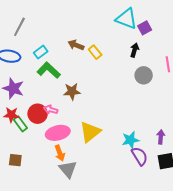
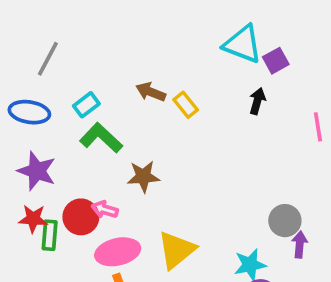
gray circle: (144, 75) -> (285, 221), moved
green rectangle: (20, 124) -> (50, 235), turned 42
purple arrow: (161, 137) -> (300, 244), moved

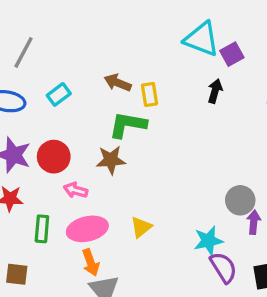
yellow rectangle: (186, 105) -> (149, 94), turned 30
green L-shape: (101, 138) -> (128, 125), moved, turned -33
red circle: (81, 217) -> (54, 157), moved
green rectangle: (50, 235) -> (42, 229), moved
yellow triangle: (176, 250) -> (141, 227), size x0.6

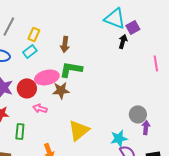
brown arrow: (118, 83) -> (65, 44), turned -105
black arrow: (215, 91) -> (123, 41), moved
yellow rectangle: (149, 94) -> (34, 34), moved, turned 32
yellow triangle: (141, 227) -> (79, 130), size x1.6
pink ellipse: (87, 229) -> (47, 77), moved

